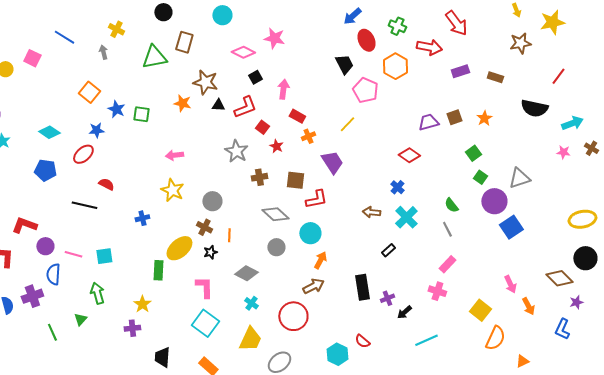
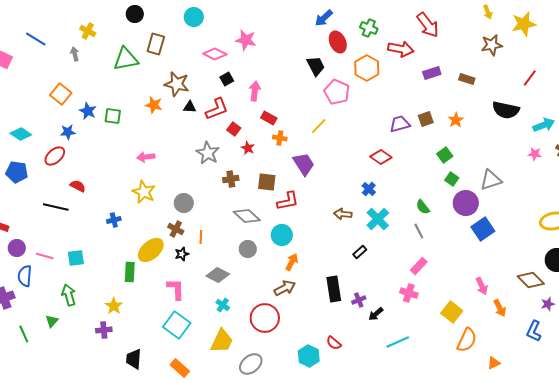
orange cross: (308, 136) -> (280, 138), turned 32

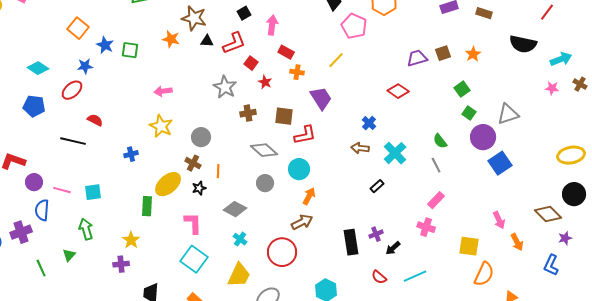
blue cross: (369, 189) -> (369, 123), moved
black rectangle: (334, 289) -> (351, 242), moved
yellow square: (452, 312) -> (469, 246), turned -30
red semicircle: (334, 343) -> (379, 277), moved

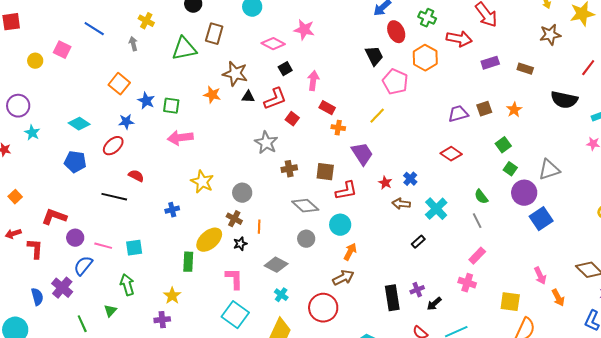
red star: (265, 82) -> (385, 183), moved
pink arrow: (163, 91) -> (180, 138), moved, size x1.4
red diamond: (398, 91) -> (451, 154), moved
blue semicircle: (42, 210) -> (83, 266), turned 35
purple cross: (21, 232) -> (62, 288), turned -30

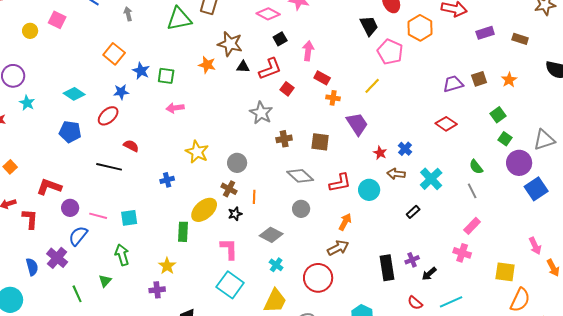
pink arrow: (180, 138) -> (175, 108), size x0.7
red L-shape: (346, 191) -> (340, 183), moved
cyan circle: (340, 225) -> (369, 190), moved

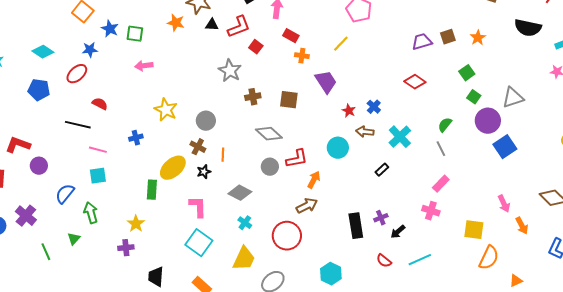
green semicircle: (476, 167) -> (445, 125), turned 77
red L-shape: (340, 183) -> (297, 159), moved
pink line: (98, 216) -> (98, 150), moved
blue semicircle: (78, 236) -> (65, 194), moved

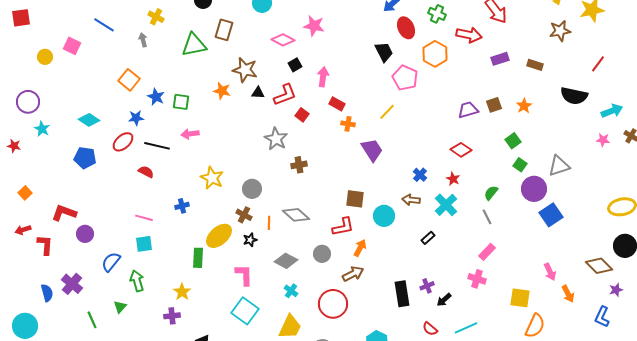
brown square: (289, 100) -> (355, 199), moved
red star: (349, 111) -> (453, 179), moved
black line: (78, 125) -> (157, 146), moved
gray diamond: (269, 134) -> (296, 215), moved
gray circle: (270, 167) -> (322, 254), moved

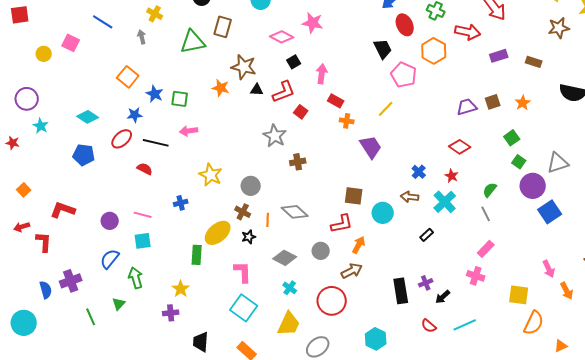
purple circle: (85, 234) -> (110, 221), moved
purple cross: (72, 284) -> (71, 281), turned 30

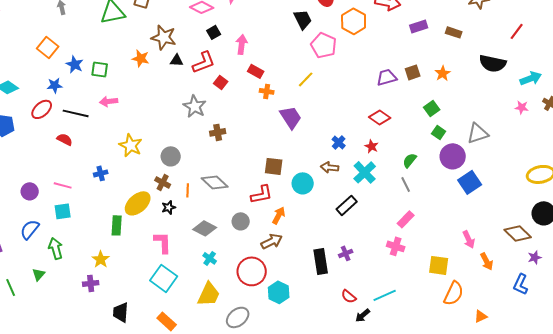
black rectangle: (427, 235) -> (347, 205), size x1.5
black arrow: (443, 297) -> (363, 315), moved
cyan hexagon: (376, 339) -> (279, 292), moved

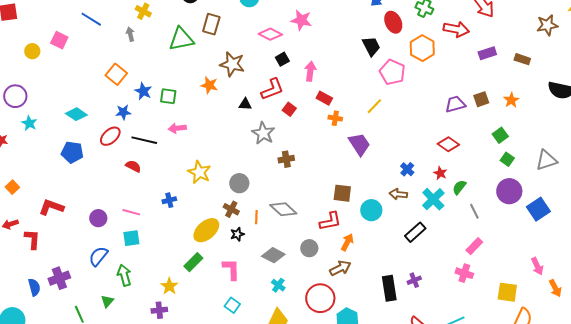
black triangle: (177, 60) -> (245, 104), moved
purple circle: (453, 156) -> (509, 191), moved
green semicircle: (410, 160) -> (459, 187), moved
green rectangle: (117, 225) -> (193, 262), moved, turned 42
cyan square: (164, 278) -> (232, 305), size x0.6

